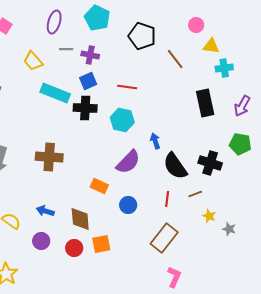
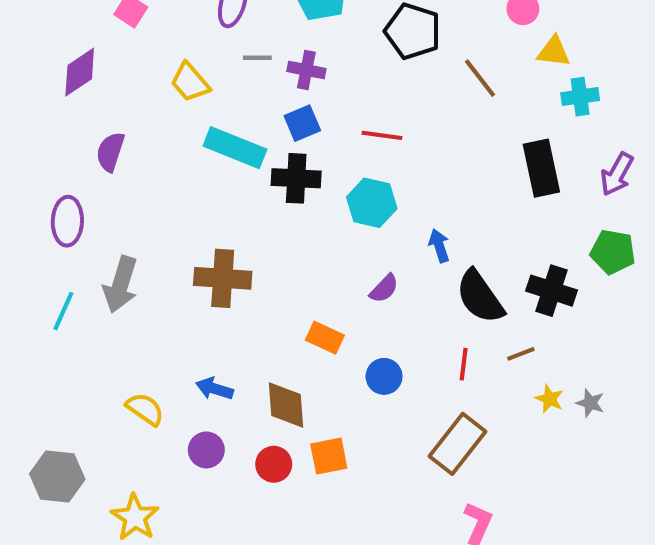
purple semicircle: (128, 162) -> (384, 289), size x0.6
gray star: (229, 229) -> (590, 403), moved

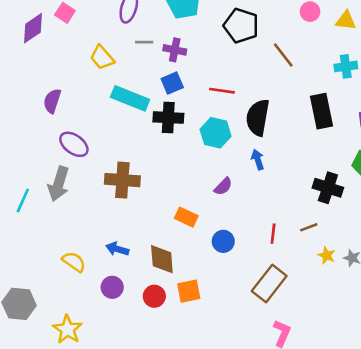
yellow triangle: (554, 52) -> (346, 21), moved
purple diamond: (80, 72) -> (33, 28), moved
purple ellipse: (67, 221) -> (74, 144), moved, turned -56
black semicircle: (480, 297) -> (258, 118), moved, turned 45

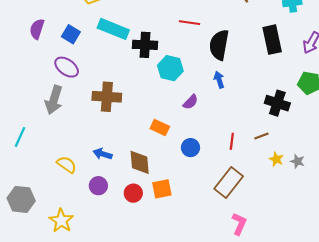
blue square: (172, 83) -> (71, 34), moved, turned -36
purple semicircle: (52, 101) -> (37, 29), moved
cyan hexagon: (216, 133) -> (170, 68), moved
cyan line: (23, 200) -> (20, 137), moved

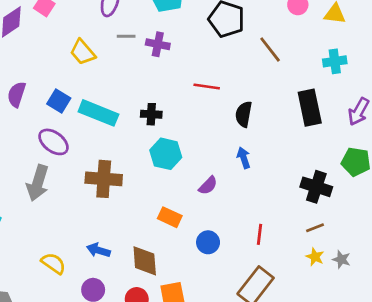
cyan rectangle: (113, 29) -> (98, 113), moved
black cross: (145, 45) -> (151, 114), size x0.7
black semicircle: (219, 45) -> (244, 114), size x0.7
cyan hexagon: (170, 68) -> (166, 154), moved
brown line: (261, 136) -> (315, 228), moved

